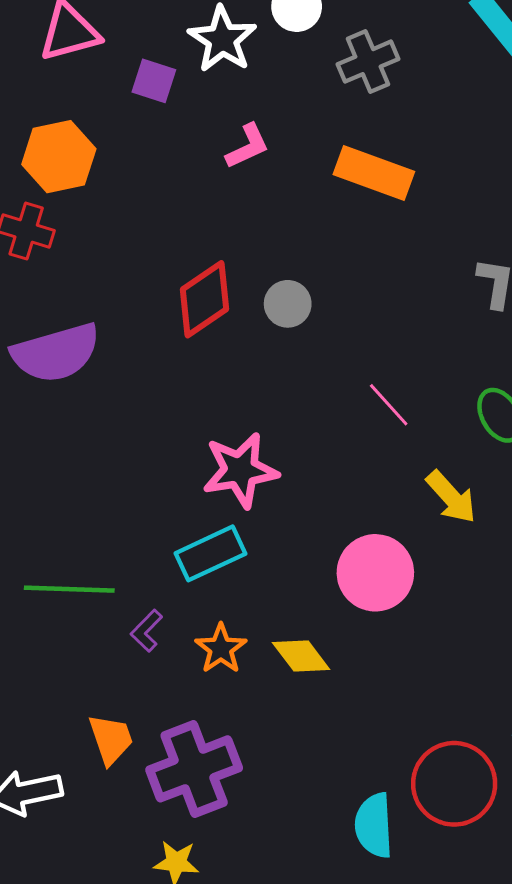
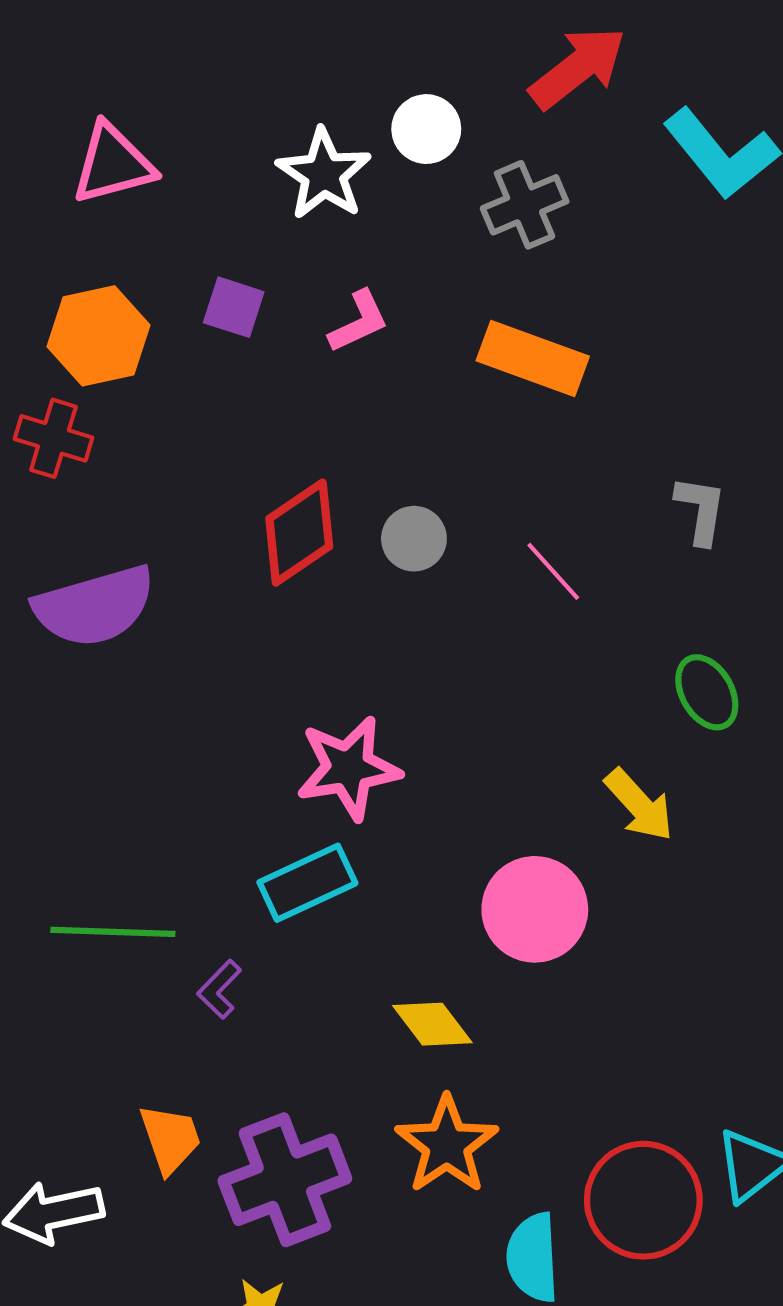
purple square: (154, 81) -> (234, 307), moved
pink line: (389, 405) -> (553, 571), moved
orange star: (221, 649) -> (447, 1145), moved, size x1.4

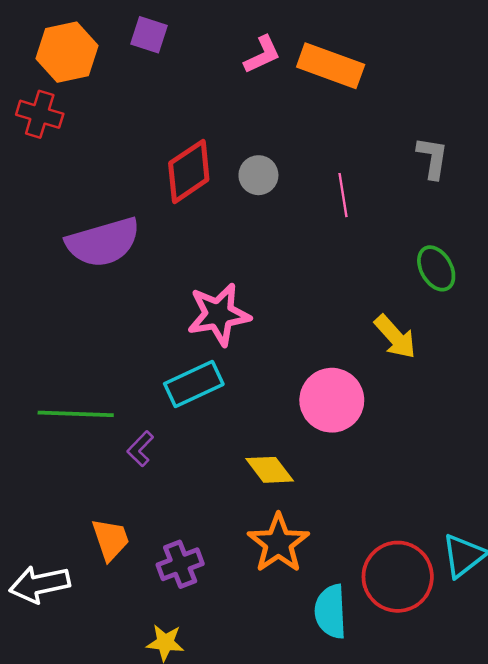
pink L-shape: (359, 322) -> (262, 55), moved
pink line: (553, 571) -> (343, 195), turned 33
purple semicircle: (94, 606) -> (103, 242), moved
purple cross: (285, 1180) -> (180, 564), size x0.6

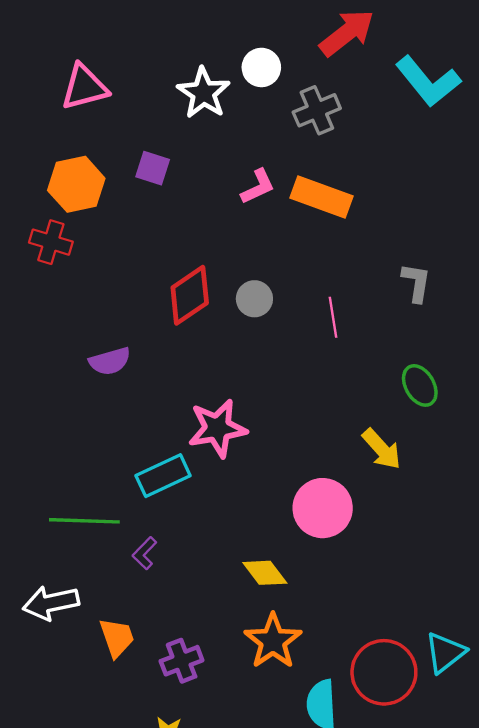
purple semicircle: (103, 242) -> (110, 361), size x0.6
cyan rectangle: (194, 384) -> (163, 476), moved
white arrow: (40, 584) -> (51, 603), moved

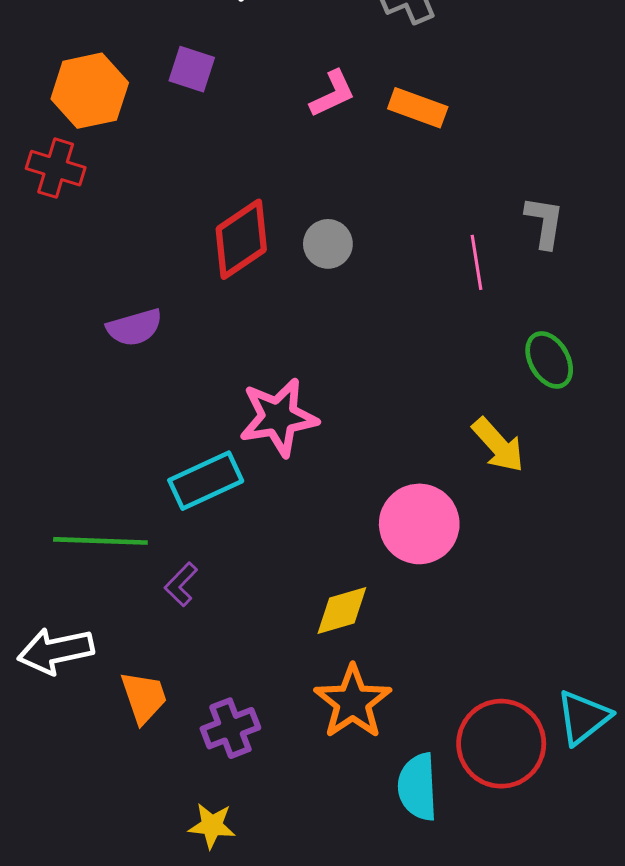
orange rectangle: (321, 197) -> (418, 108), size x0.7
pink line: (333, 317) -> (476, 262), moved
yellow diamond: (265, 573) -> (342, 611), turned -69

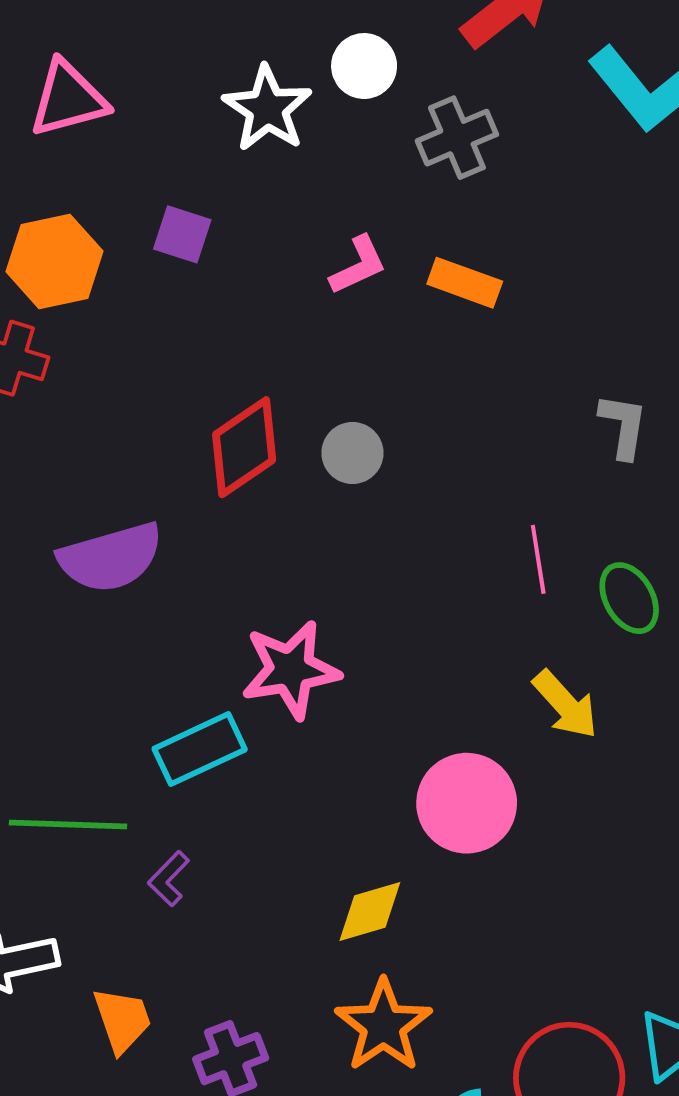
pink line: (476, 262) -> (538, 559), moved
purple semicircle: (135, 327) -> (111, 557), size x1.5

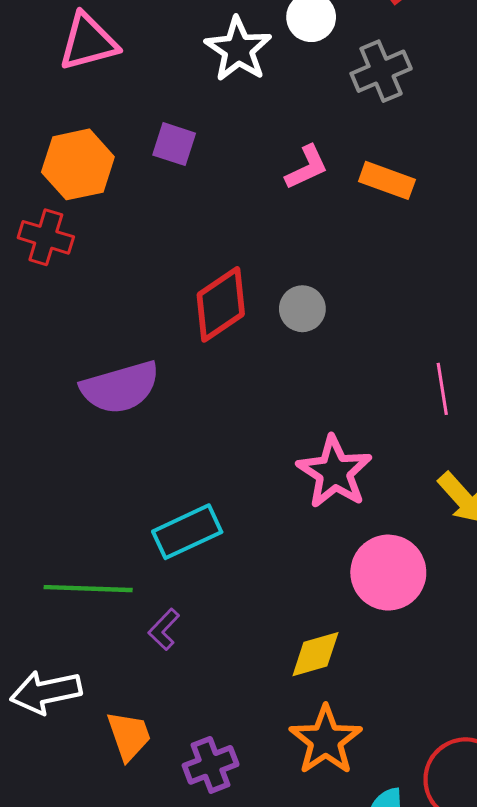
pink star: (291, 670) -> (334, 472), moved, turned -30

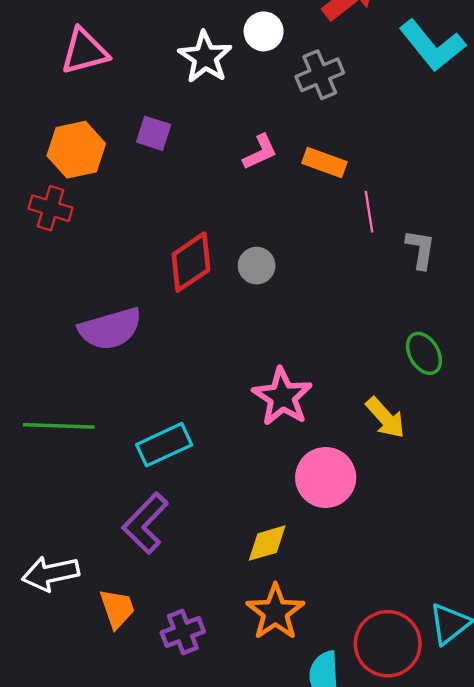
pink line: (442, 389) -> (369, 212), moved
green line: (88, 589) -> (59, 426), moved
purple L-shape: (164, 629) -> (145, 523), size x1.8

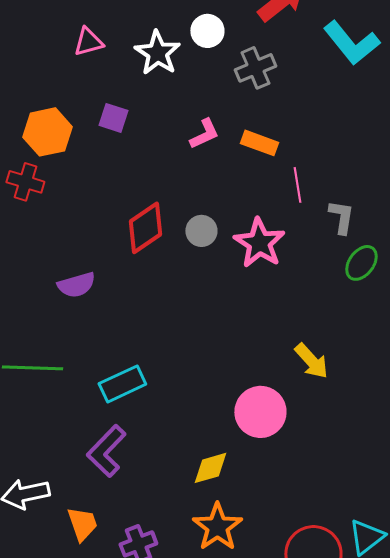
pink triangle: (84, 51) -> (88, 42), moved, size x0.7
purple semicircle: (110, 329) -> (76, 285), size x0.7
green ellipse: (424, 353) -> (361, 263), moved, turned 66
pink star: (282, 397) -> (259, 243), moved

